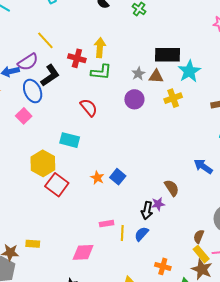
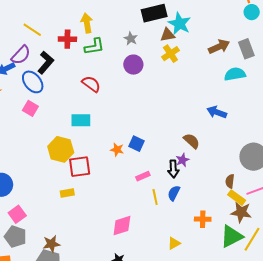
brown triangle: (156, 76) -> (168, 35), moved
red square: (57, 185) -> (80, 167), turned -30
pink rectangle: (107, 224) -> (143, 176), moved
yellow rectangle: (33, 244) -> (67, 193), moved

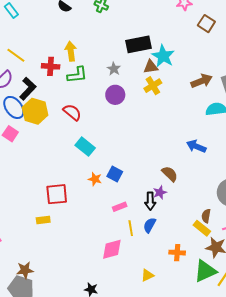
cyan rectangle: (81, 120) -> (85, 147), moved, turned 36
yellow hexagon: (61, 149) -> (35, 111), moved
yellow rectangle: (237, 198) -> (202, 228), moved
pink diamond: (122, 226) -> (112, 249), moved

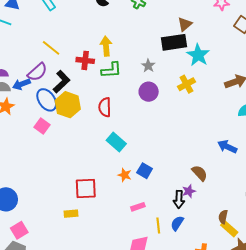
brown triangle: (151, 67) -> (185, 24), moved, turned -35
red semicircle: (72, 112) -> (105, 107), turned -132
pink rectangle: (120, 207) -> (138, 207), moved
brown semicircle: (206, 216) -> (223, 217), moved

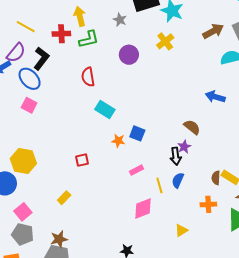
gray star: (148, 66) -> (120, 20), moved
yellow hexagon: (68, 105) -> (23, 161), moved
red square: (86, 188) -> (82, 160), size x0.6
yellow rectangle: (71, 214) -> (64, 198), moved, turned -32
brown semicircle: (223, 217) -> (216, 178), moved

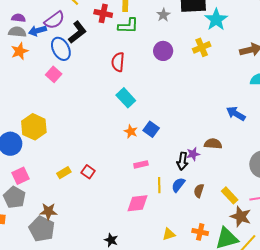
brown semicircle: (192, 127) -> (213, 144), moved, turned -48
red square: (82, 160) -> (88, 172), moved, turned 32
brown semicircle: (216, 178) -> (199, 191), moved
orange cross: (208, 204) -> (200, 232), moved

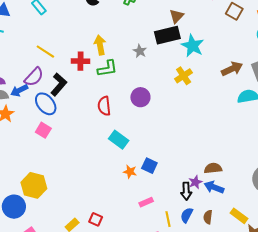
purple circle: (163, 51) -> (140, 97), moved
blue arrow: (236, 114) -> (214, 187), moved

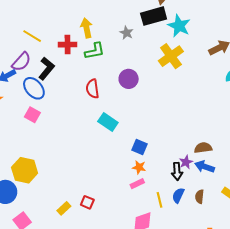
yellow cross: (184, 76) -> (171, 56), size x1.4
orange star: (130, 172) -> (139, 167), moved

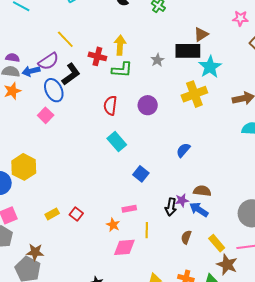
orange star: (139, 167) -> (113, 225), moved
blue semicircle: (178, 195) -> (183, 150), moved

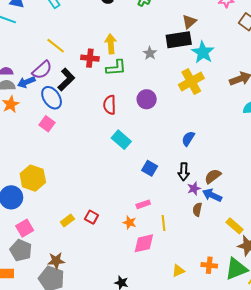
brown semicircle: (202, 191) -> (213, 176), turned -36
black arrow: (171, 207) -> (184, 172), moved
brown semicircle: (186, 237) -> (197, 209), moved

